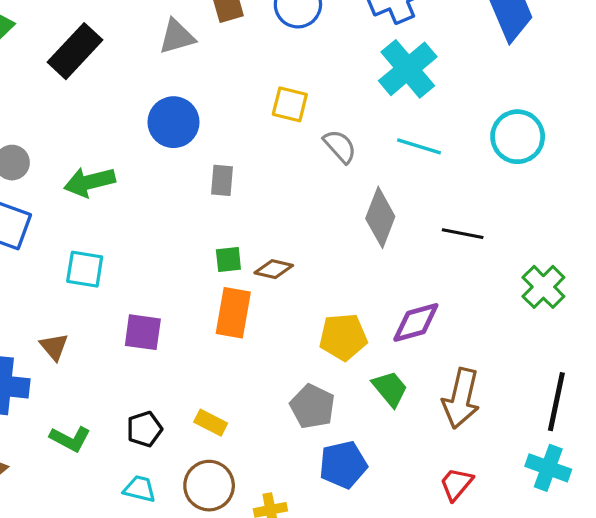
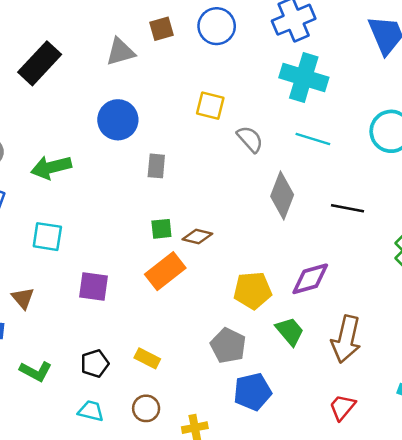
cyan cross: (408, 69) -> (304, 77), turned -33
orange rectangle: (233, 313) -> (165, 271), turned 42
brown circle: (209, 486) -> (146, 408), size x0.7

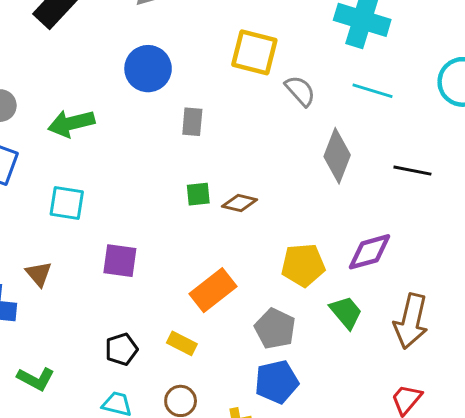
yellow square: (210, 106) -> (254, 52), size x1.4
orange rectangle: (165, 271) -> (213, 290), moved
green L-shape: (36, 371) -> (36, 379), moved
blue pentagon: (253, 392) -> (277, 382), moved

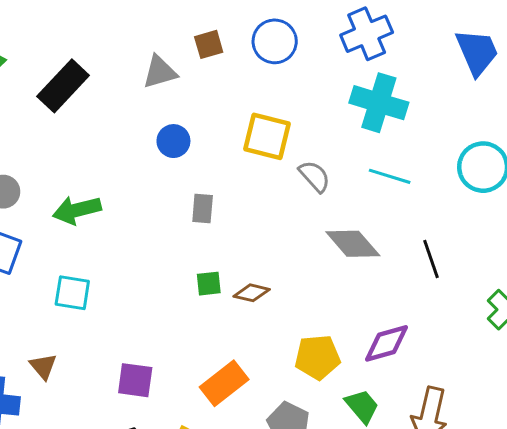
blue circle: (148, 69) -> (173, 141), moved, size x0.7
gray diamond: (337, 156) -> (353, 244), turned -62
black line: (412, 171) -> (431, 259), turned 60
purple square: (120, 261) -> (135, 380), moved

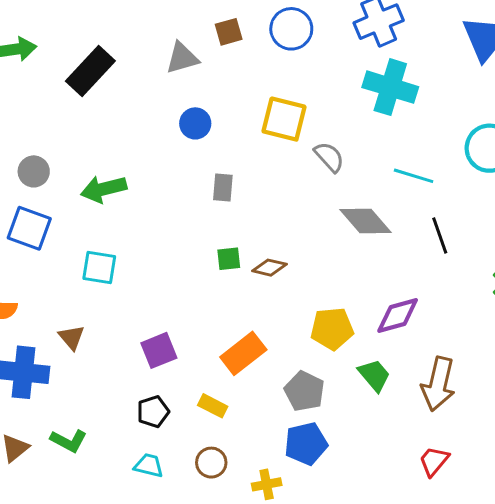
cyan line: (390, 176) -> (414, 176), moved
purple square: (135, 380) -> (159, 350), turned -30

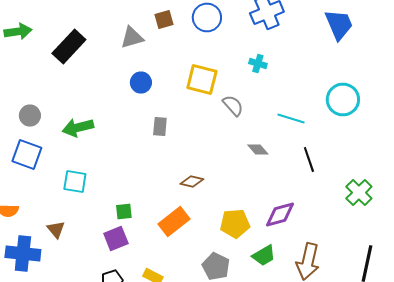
cyan cross: (390, 87) -> (258, 64), moved, size x0.5
gray diamond: (366, 221) -> (258, 150), size x0.6
green square: (229, 259) -> (124, 212), moved
orange rectangle: (243, 353) -> (174, 222), moved
green trapezoid: (374, 375) -> (264, 256), turned 100

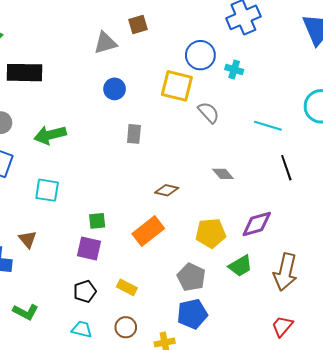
blue circle: (207, 18) -> (200, 55), moved
black rectangle: (69, 46) -> (25, 73), moved, turned 48
gray diamond: (258, 150) -> (223, 174), moved
purple square: (116, 238) -> (89, 248), turned 35

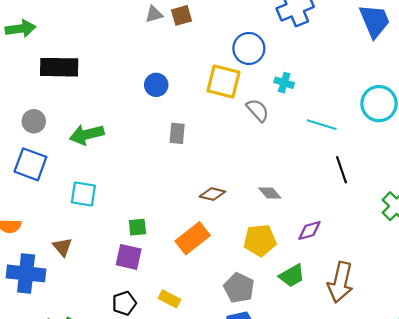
gray triangle: (105, 43) -> (154, 14), moved, size x0.7
cyan cross: (234, 69) -> (284, 83), moved
gray diamond: (223, 174) -> (270, 193), moved
purple diamond: (257, 224) -> (309, 230), size x0.7

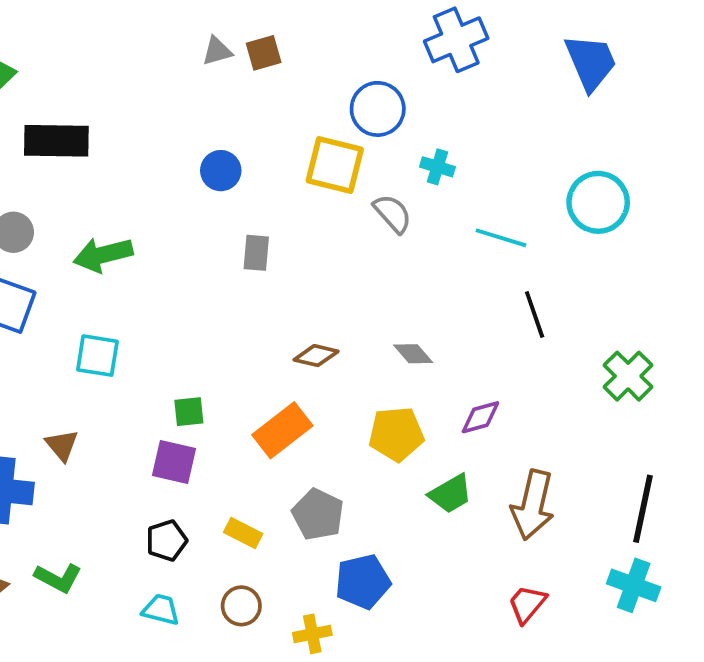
gray pentagon: (239, 288) -> (318, 514), moved

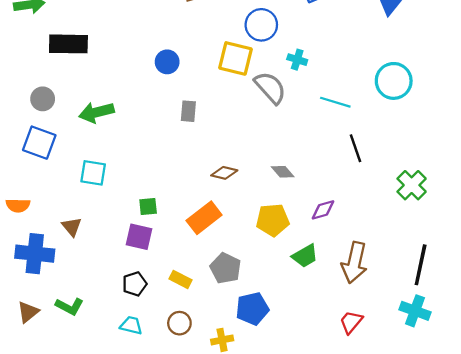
gray semicircle: (393, 214) -> (270, 88), size x1.4

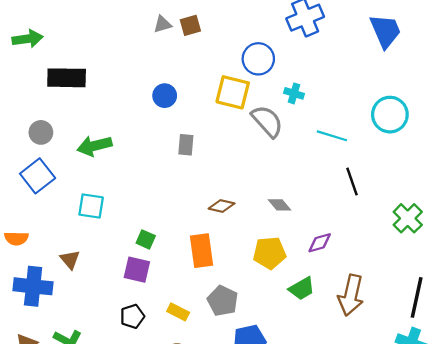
blue square: (39, 143) -> (38, 176), turned 32
green square: (148, 207) -> (146, 239), turned 30
orange rectangle: (204, 218) -> (201, 251), turned -60

